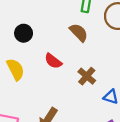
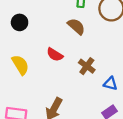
black circle: (24, 33) -> (20, 22), moved

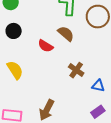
red semicircle: (55, 55) -> (46, 46), moved

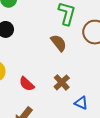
red semicircle: (46, 46) -> (27, 84), moved

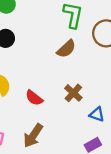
brown semicircle: (59, 43) -> (66, 49), turned 90

